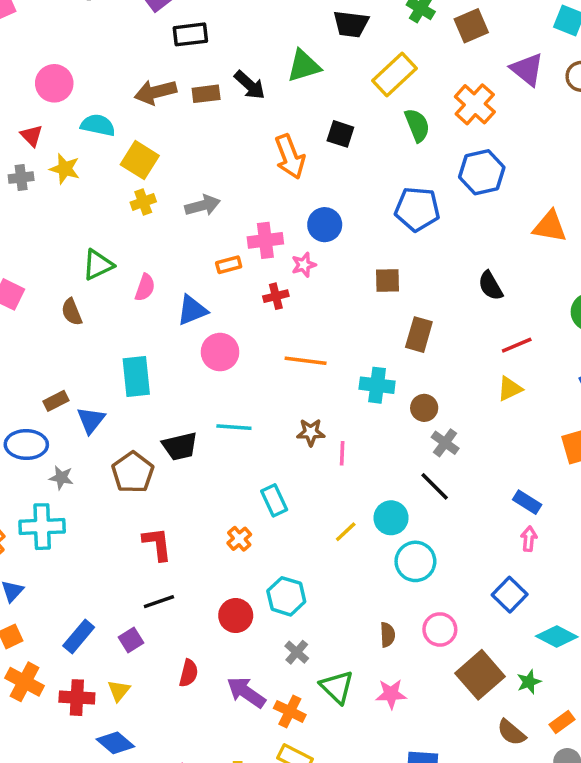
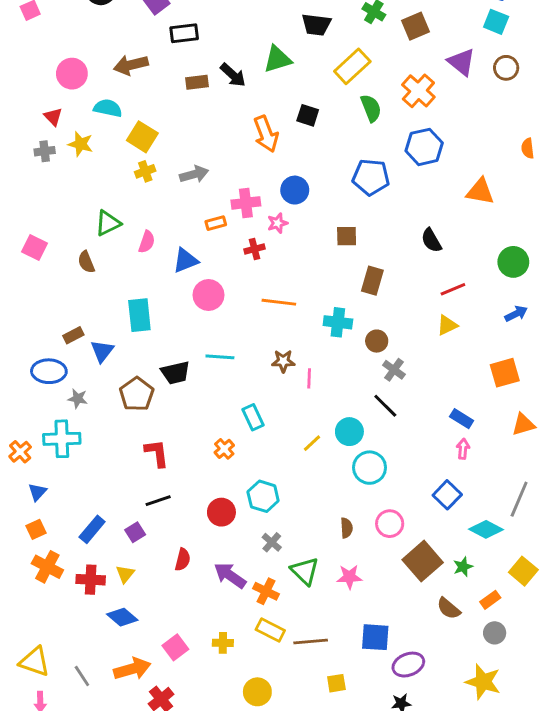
brown arrow: (155, 92) -> (131, 65), moved

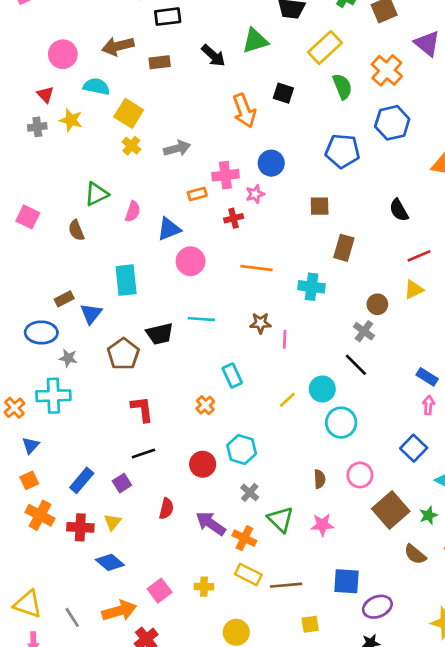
brown rectangle: (197, 82) -> (160, 62), moved
yellow cross: (145, 171) -> (131, 146), turned -30
brown circle: (377, 341) -> (377, 304), moved

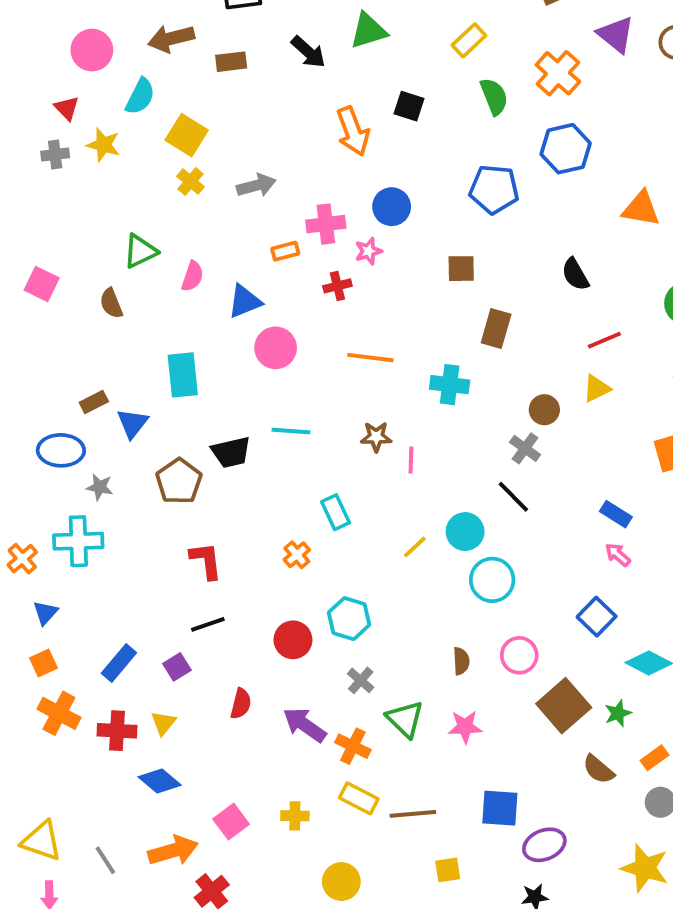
yellow rectangle: (325, 48) -> (469, 40), size x0.7
cyan semicircle: (96, 86) -> (140, 96), turned 105
pink arrow: (428, 405) -> (618, 555), turned -54

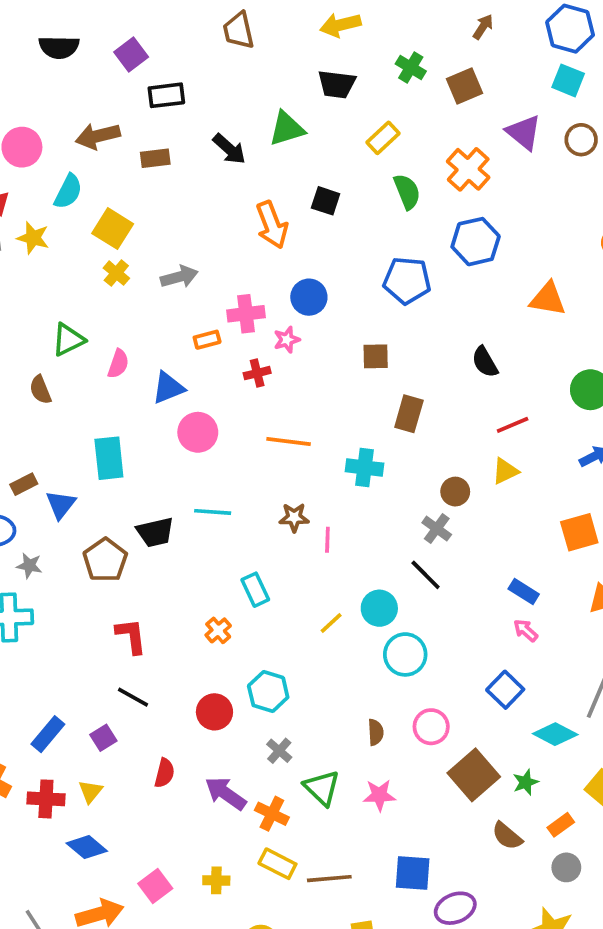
black line: (208, 624) -> (133, 697), turned 48

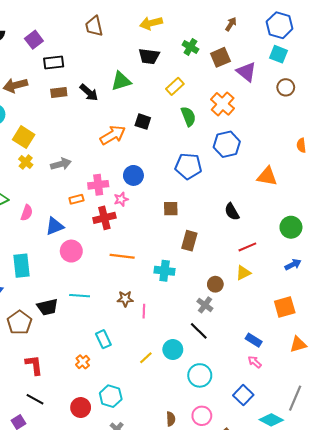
purple triangle: (524, 132) -> (246, 72), moved
brown rectangle: (155, 158) -> (59, 93), moved
orange arrow: (272, 225) -> (113, 135), turned -100
red cross: (257, 373) -> (104, 218), size x1.5
cyan circle: (405, 654) -> (200, 375), moved

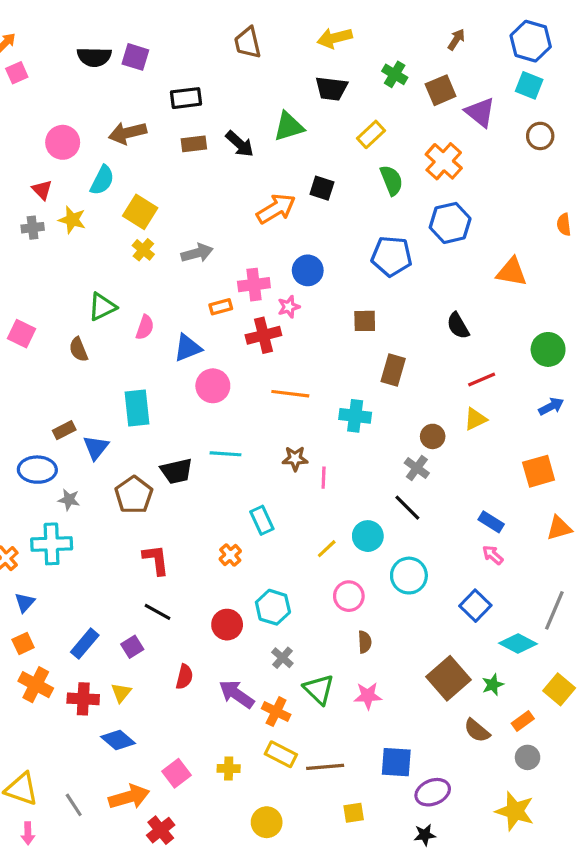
purple square: (34, 40) -> (135, 57), moved, turned -36
pink circle: (202, 416) -> (349, 596), moved

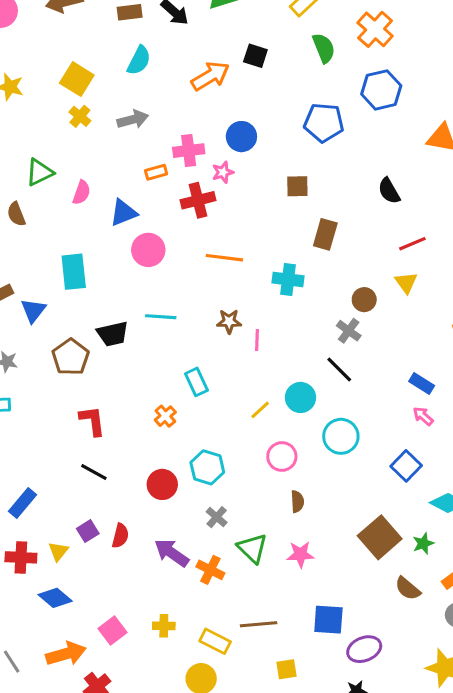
cyan semicircle: (102, 180) -> (139, 60), moved
yellow triangle: (475, 419) -> (406, 283), turned -40
purple square: (132, 647) -> (88, 531), moved
yellow rectangle: (281, 754) -> (215, 641), moved

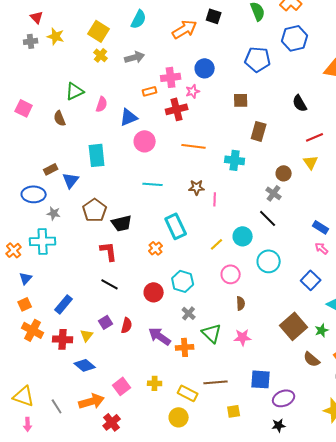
black trapezoid: (113, 334) -> (122, 223), moved
cyan rectangle: (196, 382) -> (176, 226), size x1.4
orange cross: (210, 570) -> (185, 347), turned -30

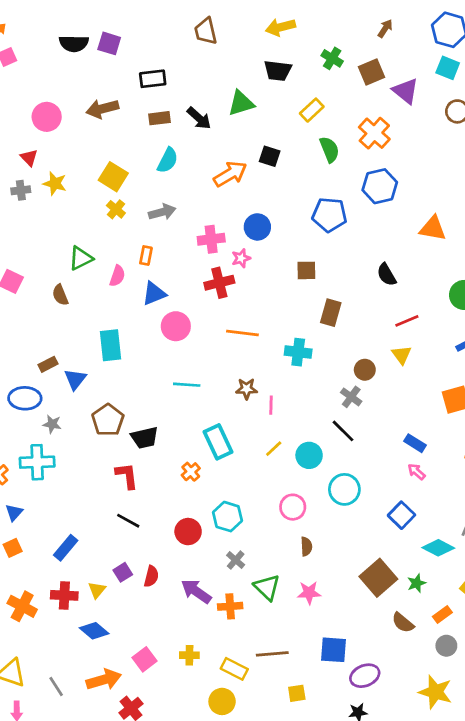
orange rectangle: (150, 91) -> (146, 256), moved, turned -64
yellow line: (217, 244) -> (274, 449), moved
orange cross: (33, 330) -> (22, 606), moved

